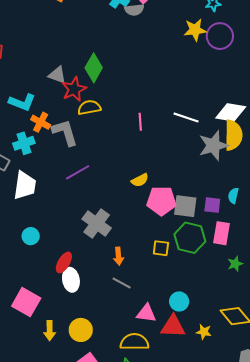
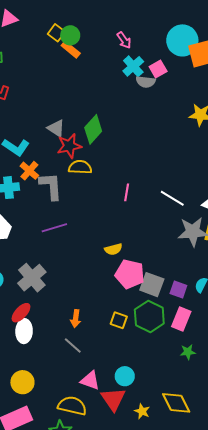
gray cross: (97, 223) -> (32, 278), moved
red triangle: (173, 326) -> (113, 399), turned 40

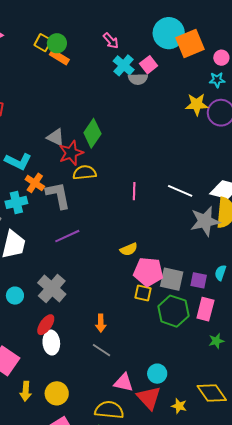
yellow square: (119, 320) -> (143, 293), moved

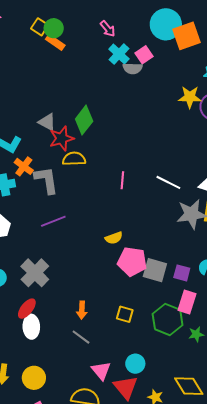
yellow square: (143, 293) -> (125, 314), moved
green hexagon: (173, 311) -> (168, 319), moved
pink triangle: (123, 383) -> (101, 371), turned 35

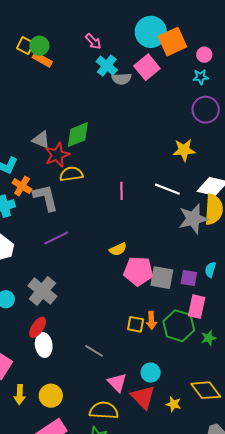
pink square: (144, 55) -> (147, 67), moved, size x1.4
yellow star: (190, 97) -> (184, 150), moved
green diamond: (84, 120) -> (78, 135), turned 36
orange arrow: (82, 310) -> (151, 320), moved

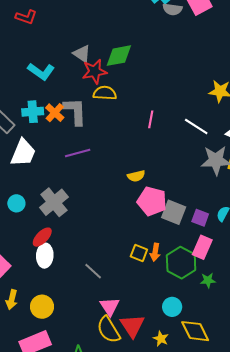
orange cross: (22, 186) -> (55, 113), moved
cyan circle: (151, 373) -> (172, 307), moved
yellow semicircle: (104, 410) -> (109, 330), moved, turned -136

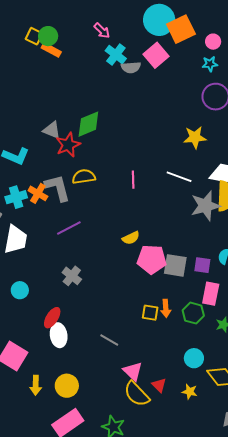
yellow semicircle: (105, 93) -> (84, 177), moved
gray cross: (54, 202) -> (72, 276), moved, size x0.7
green hexagon: (181, 263) -> (193, 313), size x0.7
red triangle: (132, 326) -> (159, 385), size x0.6

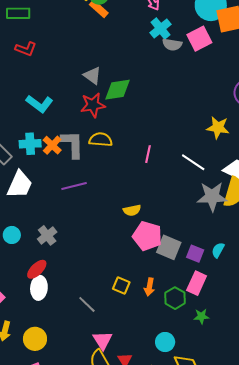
gray triangle: (52, 130) -> (92, 76), moved
gray cross: (72, 276) -> (47, 235), moved
yellow square: (150, 313) -> (121, 286), moved

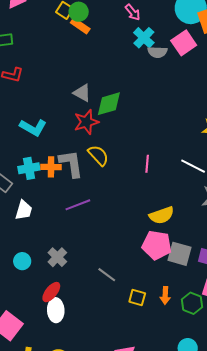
yellow semicircle: (101, 140) -> (98, 155), turned 50
orange cross: (52, 145) -> (51, 167), turned -36
white trapezoid: (20, 185) -> (24, 210), size x0.7
yellow semicircle: (132, 210) -> (162, 215), moved, size x1.4
gray line: (87, 304) -> (107, 275), moved

